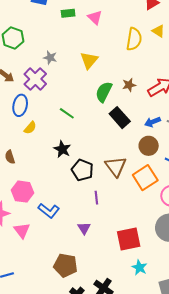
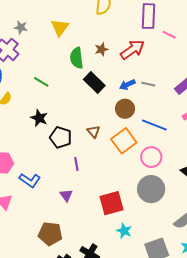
green semicircle: (104, 92) -> (77, 58), turned -30
brown triangle: (116, 166) -> (94, 132), size x0.6

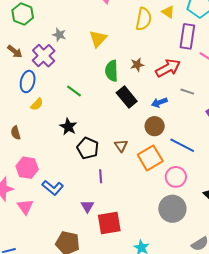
gray line: (148, 84) -> (187, 92), moved
red square: (111, 203) -> (109, 223), moved

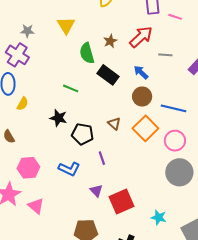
green line: (74, 91) -> (71, 88), moved
blue arrow: (159, 102) -> (141, 72), turned 77
blue L-shape: (53, 188) -> (69, 169), moved

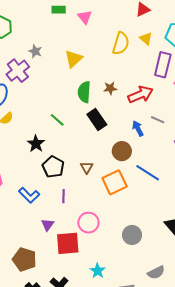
blue arrow: (141, 72) -> (138, 128), moved
pink circle: (175, 141) -> (88, 223), moved
gray circle: (179, 172) -> (132, 235), size x0.7

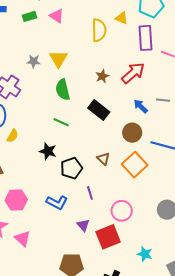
gray star: (35, 51) -> (34, 61), moved
green semicircle: (84, 92) -> (63, 90), moved
gray line: (158, 120) -> (163, 100), moved
black pentagon: (53, 167) -> (71, 168), turned -30

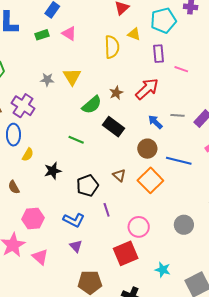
purple rectangle: (145, 38) -> (159, 54), size x0.7
green semicircle: (63, 90) -> (92, 105), moved, turned -115
black star: (48, 151) -> (53, 171), moved, turned -30
purple triangle: (83, 225) -> (76, 246), moved

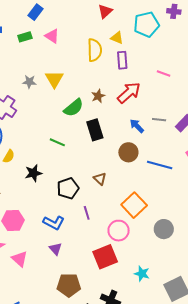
purple rectangle: (159, 54) -> (122, 60), moved
black rectangle: (113, 127) -> (95, 130), turned 35
orange square: (150, 180) -> (134, 205), moved

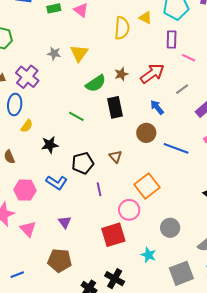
purple rectangle: (122, 60) -> (172, 39), moved
gray line: (159, 120) -> (182, 89), moved, turned -48
blue L-shape: (54, 223) -> (57, 182), moved
gray circle: (164, 229) -> (170, 228), moved
brown pentagon: (69, 285) -> (60, 260), moved

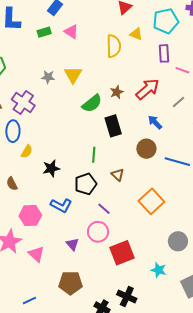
green line: (76, 116) -> (94, 155), moved, turned 70
purple line: (99, 189) -> (104, 209), turned -32
pink circle: (129, 210) -> (98, 232), moved

